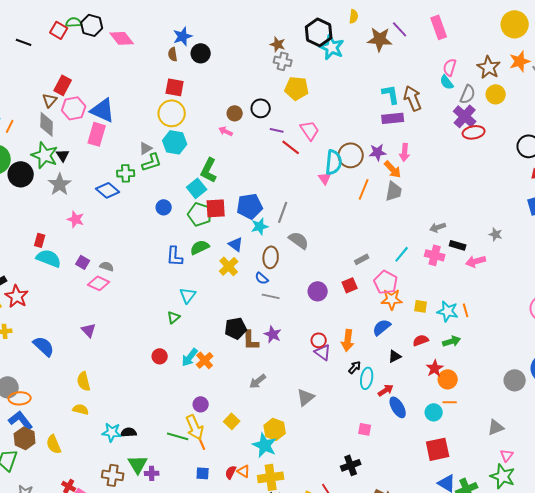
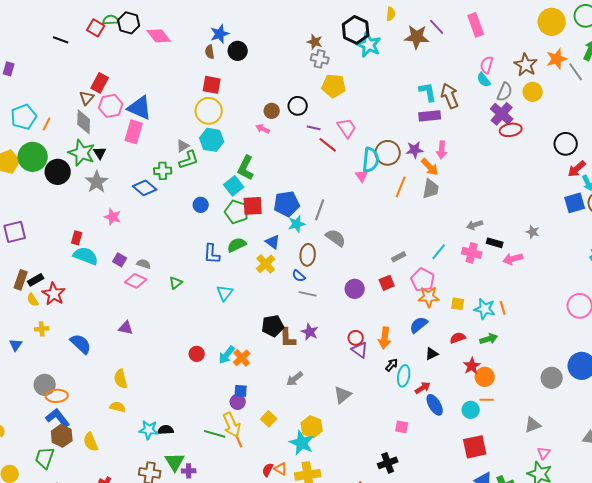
green triangle: (174, 317) -> (176, 283), moved
purple triangle: (89, 330) -> (126, 328), turned -35
blue square: (203, 473) -> (241, 391), moved

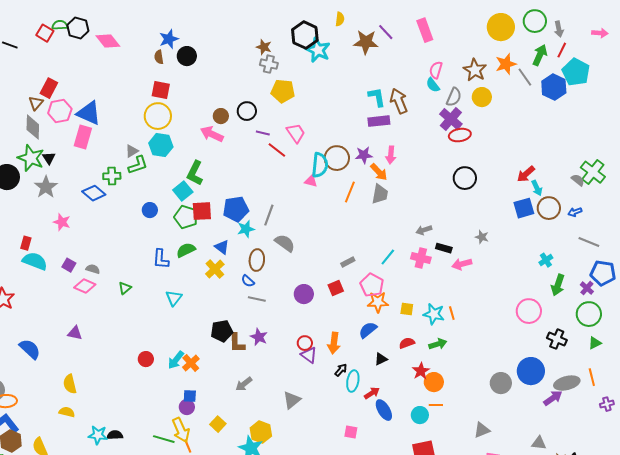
pink arrow: (263, 129) -> (212, 134), size x1.6
black circle: (566, 144) -> (465, 178), moved
pink triangle: (362, 176) -> (311, 181), turned -40

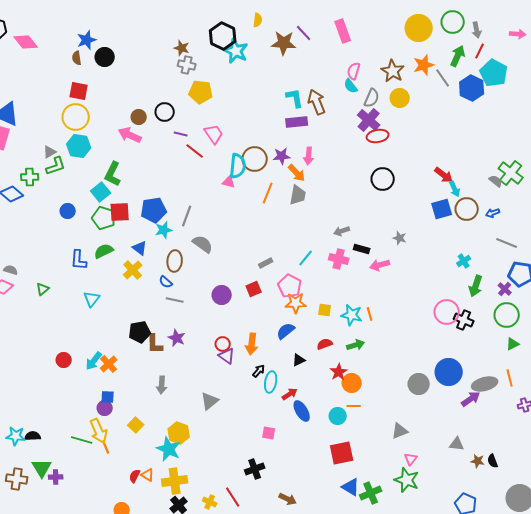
red arrow: (526, 174) -> (444, 175), turned -102
black cross: (557, 339) -> (464, 320), moved
gray arrow: (244, 384) -> (162, 385), turned -48

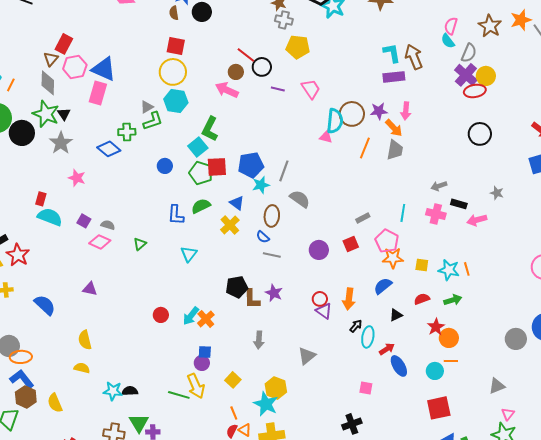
yellow circle: (400, 98) -> (486, 76), moved
red line: (195, 151) -> (246, 55), moved
cyan line: (306, 258) -> (403, 213), turned -30
orange line: (106, 447) -> (234, 413), moved

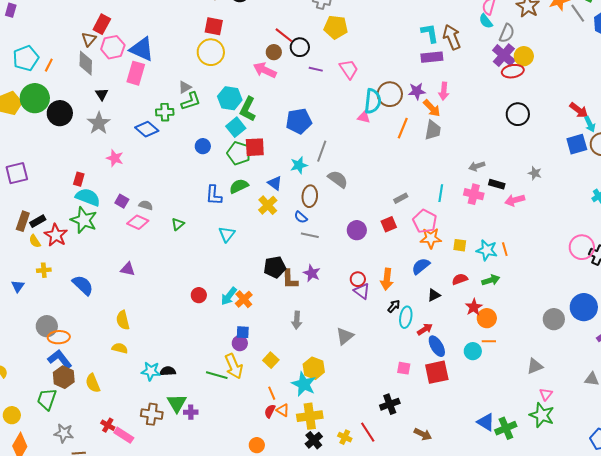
cyan hexagon: (176, 101) -> (230, 98), moved
green star: (46, 114) -> (84, 220), moved
blue pentagon: (251, 165) -> (299, 121), moved
red square: (439, 408) -> (437, 372), moved

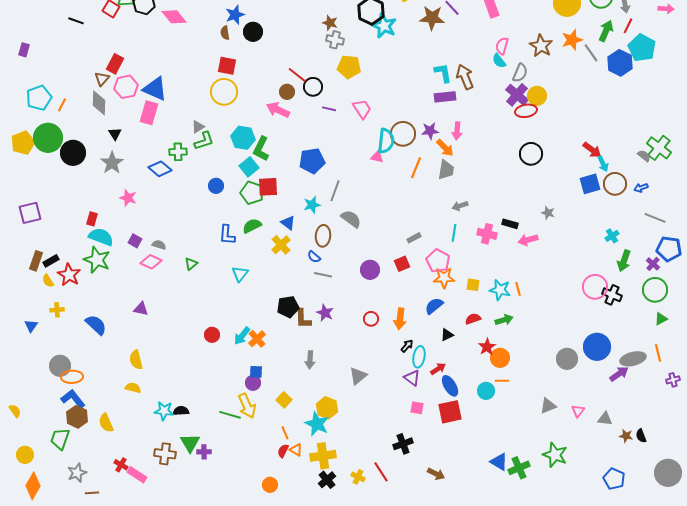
gray arrow: (477, 166) -> (460, 206), moved
purple triangle: (362, 291) -> (412, 378), moved
pink triangle: (546, 394) -> (578, 411), moved
gray star: (64, 433) -> (77, 473), turned -30

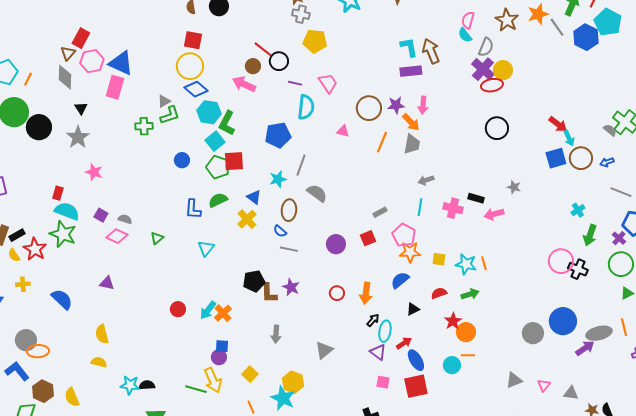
cyan semicircle: (386, 141) -> (306, 107), moved
blue diamond: (160, 169) -> (196, 89), moved
blue L-shape: (73, 399) -> (17, 371), moved

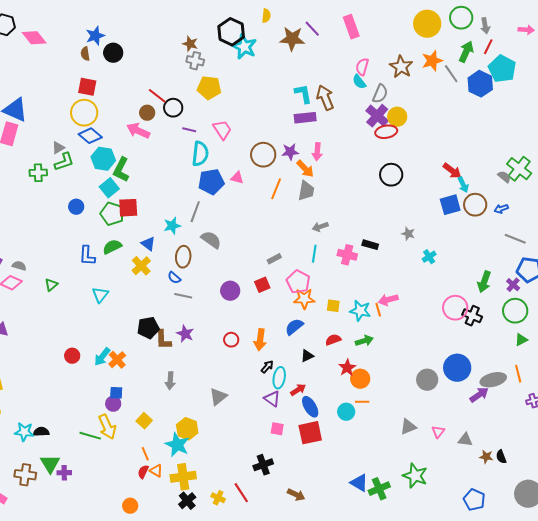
blue pentagon: (278, 135) -> (211, 182), moved
cyan cross: (578, 210) -> (429, 257), moved
pink arrow: (494, 214) -> (388, 300), moved

